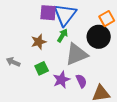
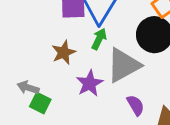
green square: (42, 68) -> (40, 103), moved, turned -32
purple star: (61, 80) -> (90, 83), moved

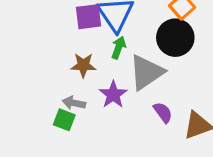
brown star: (64, 52) -> (83, 65), turned 30
gray arrow: (28, 88) -> (74, 103), moved

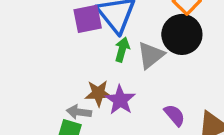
brown star: (83, 65) -> (98, 93), moved
gray triangle: (146, 72) -> (151, 55), moved, size x0.7

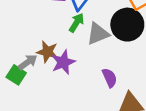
gray arrow: (79, 112) -> (28, 62), turned 120
purple semicircle: (175, 115) -> (110, 78), moved

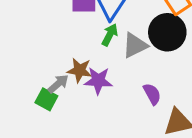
purple star: (63, 62) -> (98, 81), turned 30

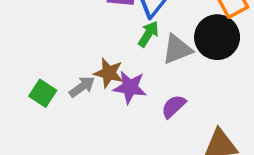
purple semicircle: (152, 94) -> (173, 106), moved, turned -110
green square: (46, 99) -> (43, 93), moved

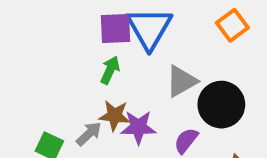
green arrow: (148, 34) -> (110, 70), moved
black circle: (217, 37) -> (221, 105), moved

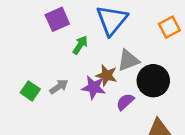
purple square: (116, 28) -> (57, 19), moved, turned -30
brown star: (114, 116) -> (107, 75), moved

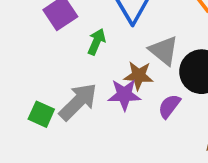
gray triangle: (128, 60) -> (164, 51), turned -50
gray arrow: (59, 87) -> (78, 102), size x1.6

